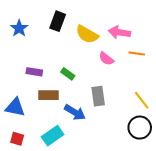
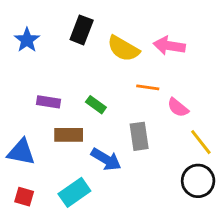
orange line: (137, 54) -> (148, 87), moved
pink semicircle: (106, 59) -> (178, 108), moved

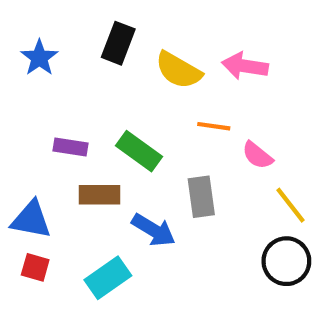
green rectangle: (96, 105) -> (139, 151), size x1.5
red square: (24, 197) -> (35, 267), moved

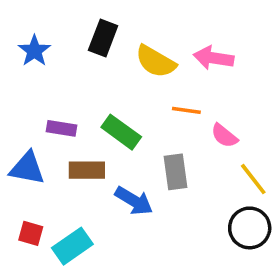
blue triangle: (31, 220) -> (27, 168), moved
cyan rectangle: (108, 278) -> (72, 246), moved

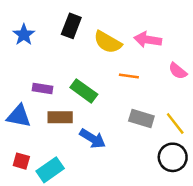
pink semicircle: (224, 136) -> (178, 71), moved
gray rectangle: (175, 172) -> (141, 119), moved, turned -65

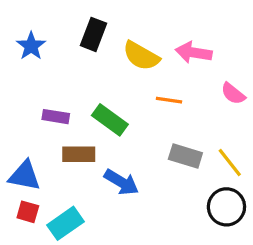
blue triangle: (19, 116) -> (25, 176), moved

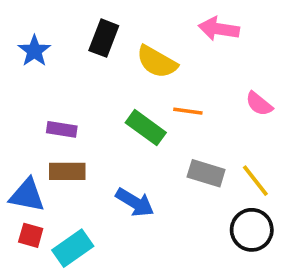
pink arrow: (194, 53) -> (219, 29), moved
green rectangle: (110, 120) -> (146, 128), moved
brown rectangle: (79, 154) -> (67, 171), moved

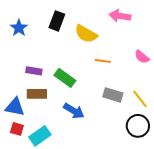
green rectangle: (146, 128) -> (65, 78), moved

